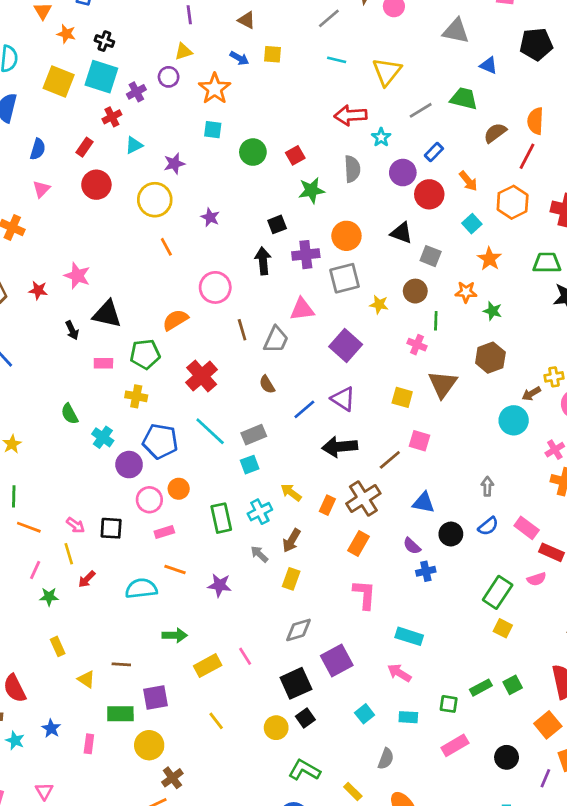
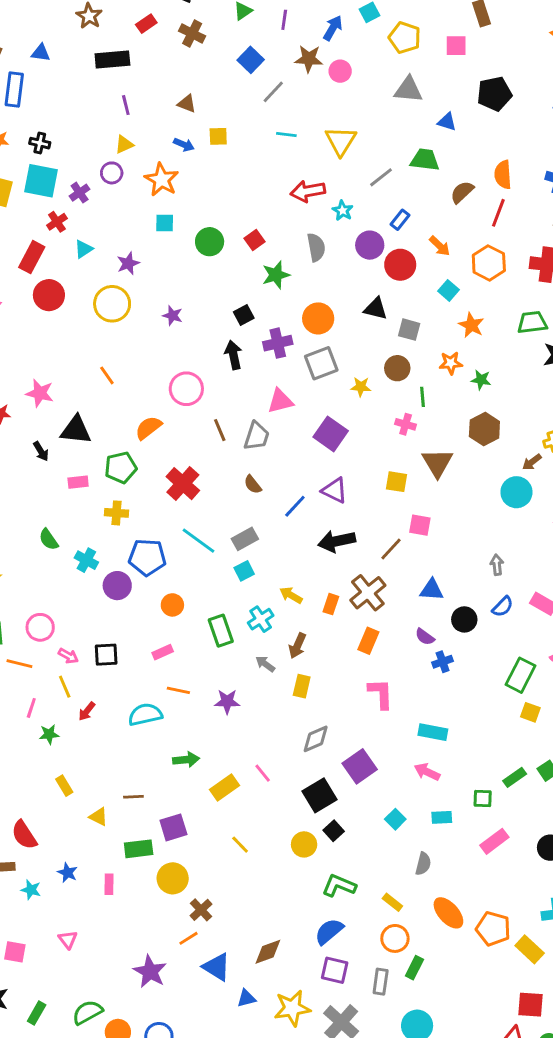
red rectangle: (84, 147) -> (32, 257), size x1.5
orange line: (166, 247) -> (107, 375), moved
pink circle: (149, 500) -> (40, 627), moved

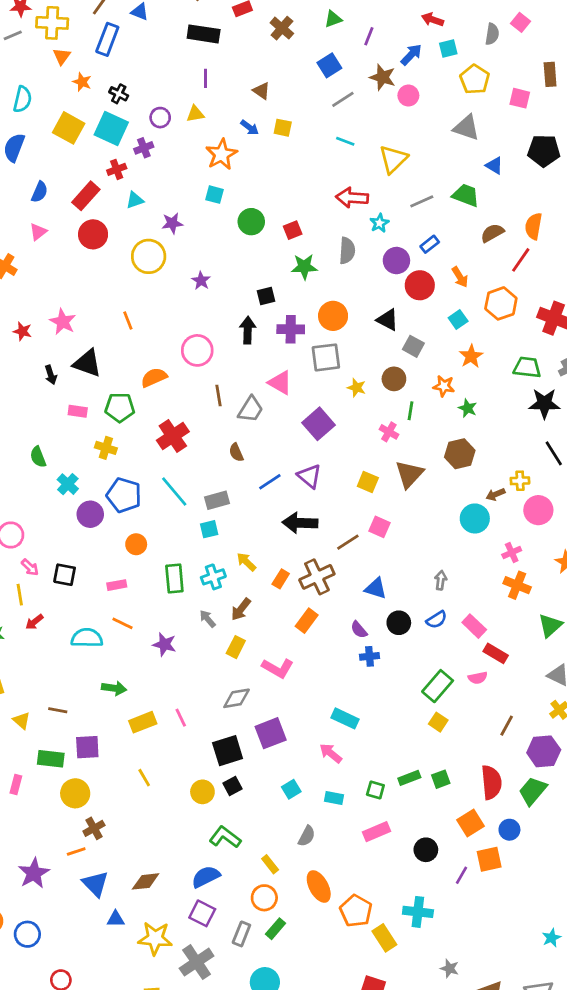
purple circle: (112, 173) -> (160, 118), moved
pink triangle: (280, 401) -> (280, 383), turned 30
pink L-shape: (381, 694) -> (278, 668), moved, turned 108

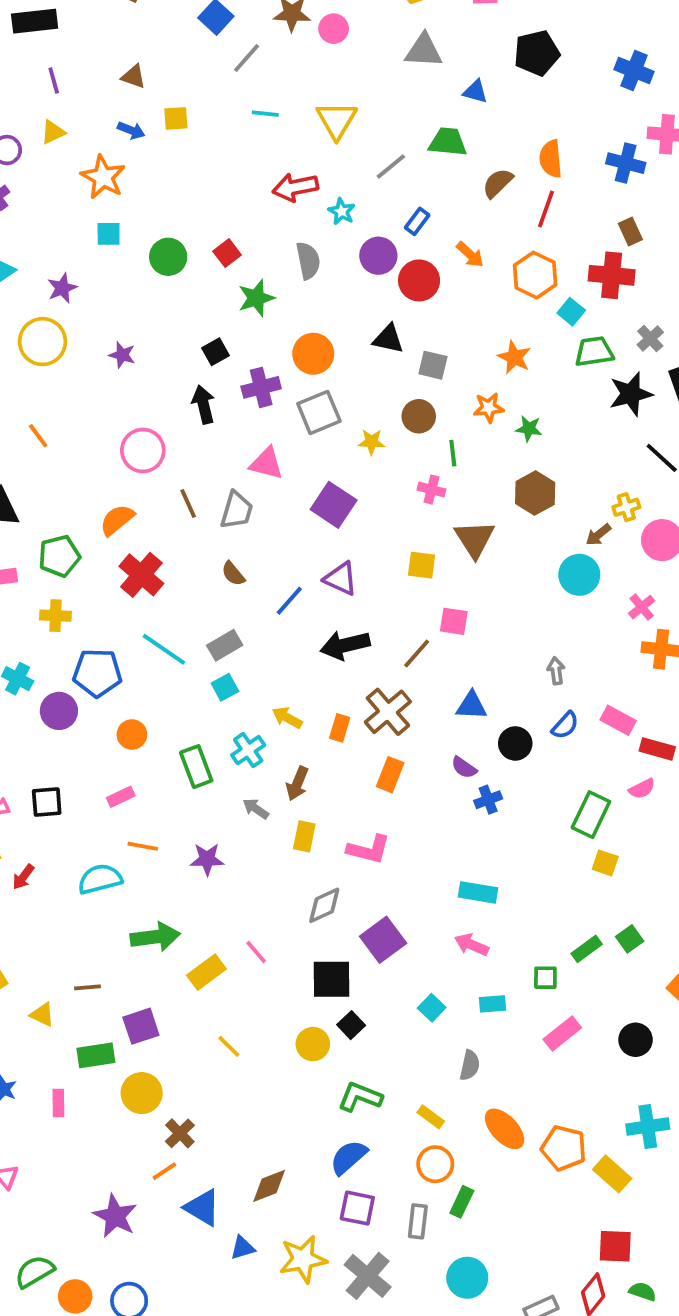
cyan square: (458, 320) -> (571, 312), moved
orange semicircle: (154, 377) -> (117, 520), moved
green arrow: (114, 688) -> (155, 937), size x1.4
black square: (228, 751) -> (331, 979), turned 32

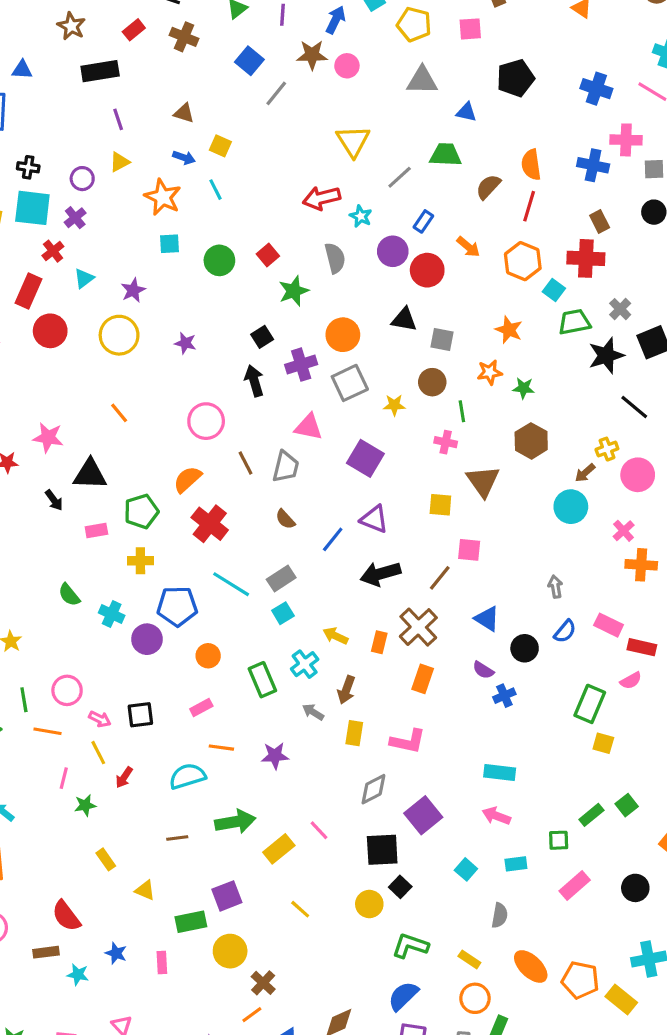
cyan line: (265, 114) -> (216, 190), moved, turned 60
yellow square: (176, 118) -> (220, 146), turned 30
blue triangle: (471, 706) -> (487, 619), turned 32
brown line: (87, 987) -> (177, 838), moved

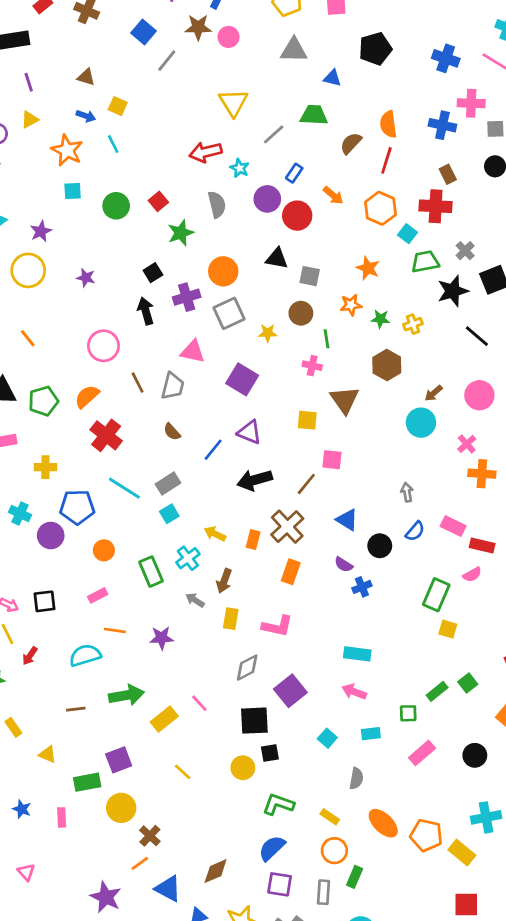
yellow cross: (607, 449) -> (413, 324), moved
green pentagon: (141, 511) -> (43, 401), moved
black square: (400, 887) -> (270, 753), turned 36

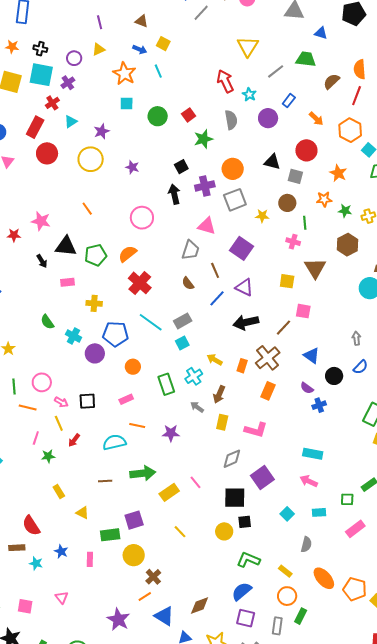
red arrow: (206, 152) -> (225, 81), turned 75
red circle: (297, 216) -> (306, 150), moved
brown line: (138, 383) -> (215, 270), moved

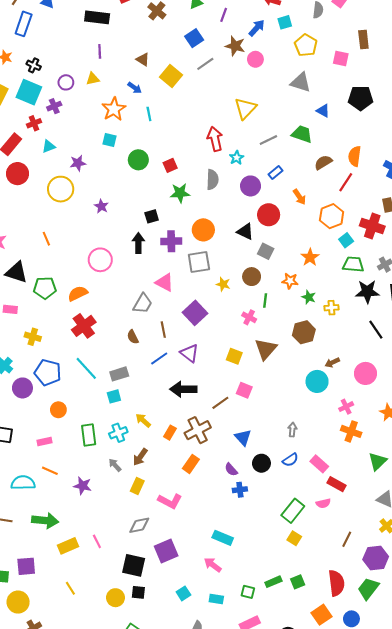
yellow square: (163, 44) -> (171, 76), moved, size x1.5
red circle: (306, 150) -> (269, 215), moved

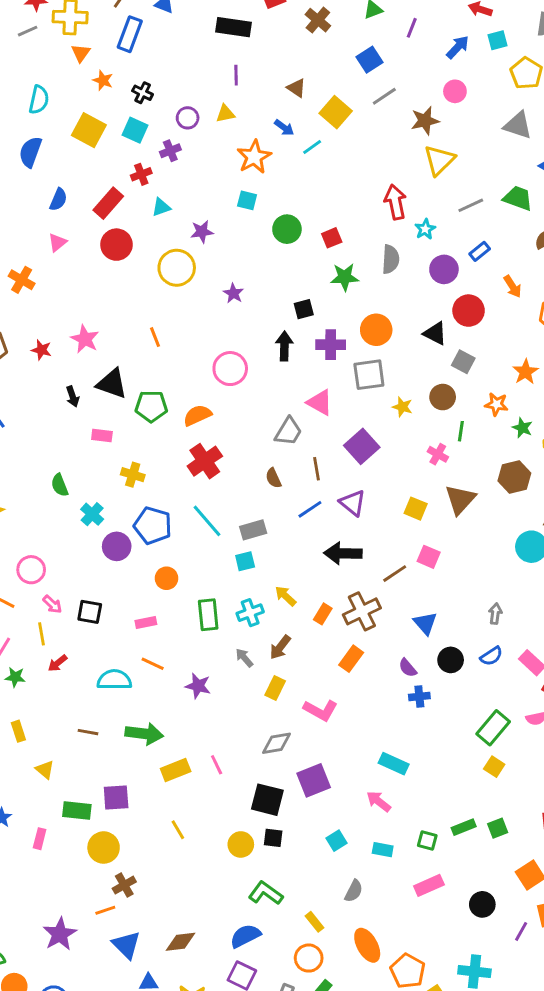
brown star: (235, 46) -> (425, 121), moved, turned -30
cyan square: (29, 92) -> (135, 130), size x0.7
cyan line: (149, 114) -> (312, 147), moved, turned 64

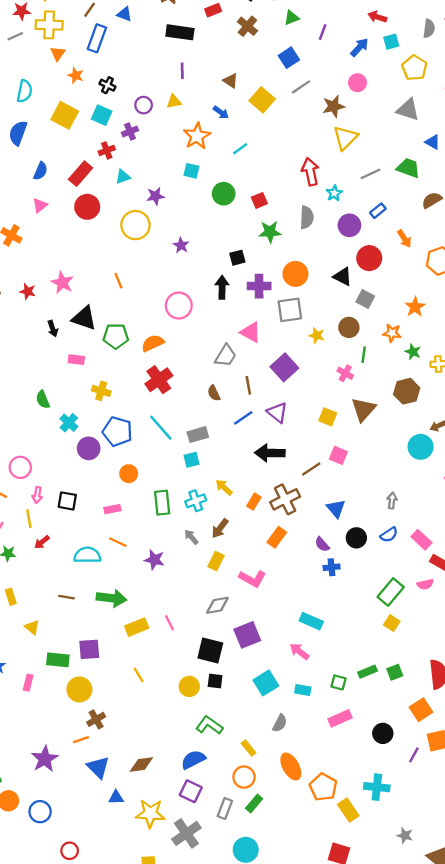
cyan line: (312, 147) -> (240, 149), moved
pink arrow: (52, 604) -> (37, 495), turned 56
cyan square: (337, 841) -> (266, 683), size x1.5

